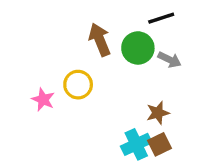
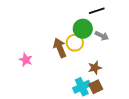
brown arrow: (100, 40) -> (60, 48), moved
yellow circle: (78, 85) -> (75, 43), moved

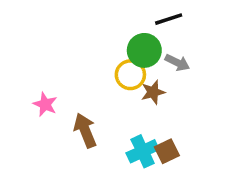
brown arrow: (60, 48) -> (85, 130), moved
brown star: (95, 68) -> (153, 92), moved

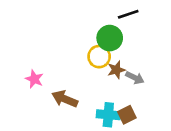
gray arrow: (177, 63) -> (135, 78), moved
brown arrow: (85, 130) -> (65, 99), turned -45
cyan cross: (143, 151) -> (108, 115), turned 30

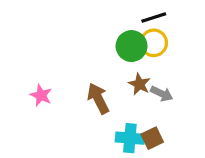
yellow circle: (99, 57) -> (154, 43), moved
brown star: (116, 70) -> (139, 84), turned -30
brown arrow: (65, 99) -> (98, 98), moved, turned 40

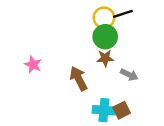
yellow circle: (154, 43) -> (104, 18), moved
brown star: (139, 84) -> (105, 58), moved, turned -30
pink star: (41, 95) -> (33, 65), moved

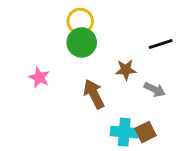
black line: (123, 14) -> (161, 44), moved
yellow circle: (104, 18) -> (80, 21), moved
green circle: (105, 37) -> (82, 42), moved

